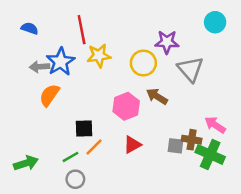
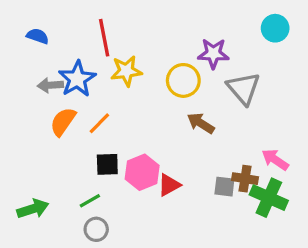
pink hexagon: (126, 106) -> (142, 172), moved
orange line: (94, 147) -> (99, 123), moved

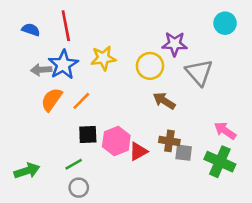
red line: (104, 38) -> (66, 26), moved
brown cross: (245, 179) -> (169, 141), moved

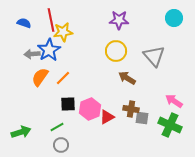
purple star: (175, 44) -> (119, 20), moved
yellow star: (103, 58) -> (63, 32), moved

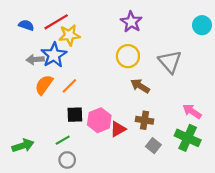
cyan circle: (174, 18) -> (202, 25), moved
red line: (51, 20) -> (56, 22), turned 70
purple star: (119, 20) -> (131, 22), turned 30
gray square: (142, 118) -> (153, 146), moved, turned 32

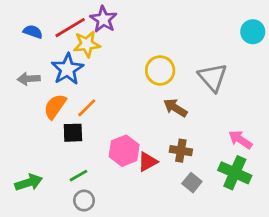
purple star: (131, 22) -> (103, 19), moved
gray arrow: (35, 59) -> (29, 79), moved
black square: (75, 115) -> (73, 133), moved

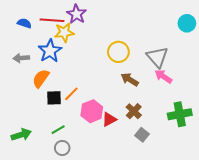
red line: (70, 28) -> (52, 20), turned 35
orange line: (87, 108) -> (71, 94), moved
pink arrow: (240, 140) -> (163, 76), moved
brown cross: (181, 151) -> (134, 111), turned 35
green cross: (235, 173) -> (180, 114), moved, turned -35

